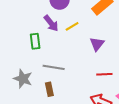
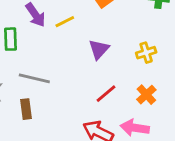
red line: (104, 74) -> (106, 94), turned -42

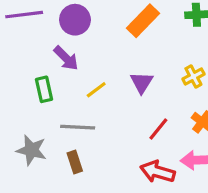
yellow line: (65, 22) -> (96, 90), moved

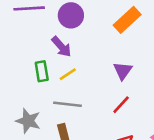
yellow line: (96, 90) -> (68, 74), moved
red line: (158, 129) -> (121, 105), moved

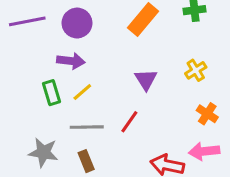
purple arrow: (61, 47) -> (71, 61), turned -35
red line: (121, 105) -> (129, 122), moved

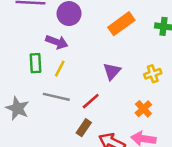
yellow line: (82, 92) -> (60, 69), turned -35
orange cross: (207, 114) -> (143, 109), moved
brown rectangle: (86, 161) -> (84, 128), moved, turned 42

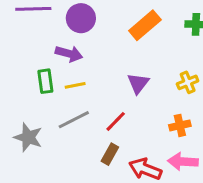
yellow line: (60, 69) -> (75, 85), turned 56
gray line: (56, 97) -> (74, 120), turned -35
orange cross: (143, 109) -> (180, 125), turned 35

